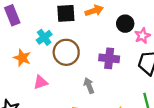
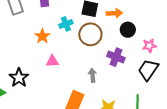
black circle: (125, 24) -> (128, 30), moved
brown circle: (66, 52) -> (90, 34), moved

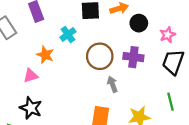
brown circle: (90, 34) -> (100, 56), moved
pink triangle: (52, 61) -> (31, 76), moved

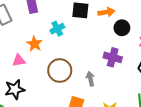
brown circle: (100, 56) -> (60, 70), moved
black star: (31, 108) -> (15, 89), turned 30

